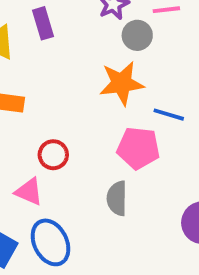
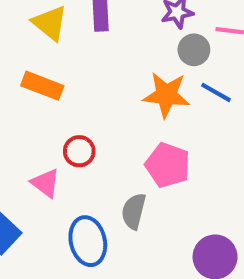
blue line: (169, 115) -> (216, 92), moved
blue ellipse: (50, 242) -> (88, 241), moved

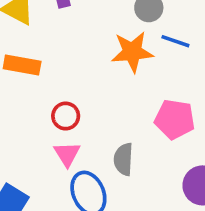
pink pentagon: (168, 165) -> (175, 119), moved
pink triangle: (45, 183) -> (67, 154), moved, turned 32

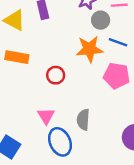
red circle: (66, 116) -> (56, 75), moved
pink pentagon: (175, 119) -> (117, 76), moved

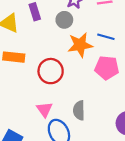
gray circle: (101, 20) -> (64, 20), moved
red circle: (56, 75) -> (51, 71), size x1.5

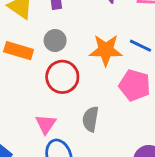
gray circle: (64, 20) -> (55, 41), moved
gray semicircle: (79, 110) -> (91, 119), moved

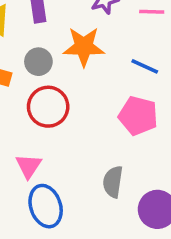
orange star: (106, 50) -> (84, 47), moved
gray semicircle: (91, 119) -> (113, 182), moved

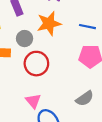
gray semicircle: (113, 182) -> (85, 98), turned -120

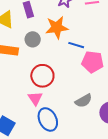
blue line: (87, 27) -> (76, 45), moved
red circle: (36, 64) -> (42, 76), moved

